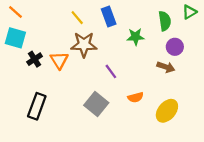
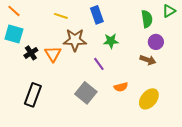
yellow line: (77, 18) -> (61, 16), moved, turned -32
green star: (136, 37) -> (111, 41), moved

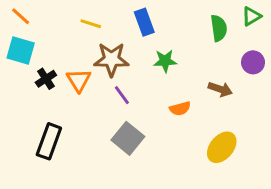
purple circle: (156, 42) -> (253, 62), moved
purple line: (99, 64) -> (122, 95), moved
orange semicircle: (121, 87) -> (180, 109), moved

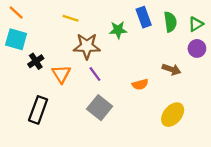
green triangle: (252, 16) -> (196, 24), moved
blue rectangle: (144, 22) -> (144, 17), moved
green star: (165, 61) -> (118, 30), moved
orange triangle: (79, 80) -> (61, 74), moved

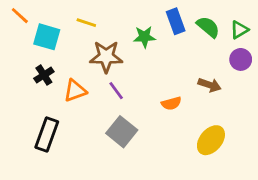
green semicircle: (170, 22) -> (208, 27), turned -42
cyan square: (16, 39) -> (47, 37), moved
orange triangle: (61, 74) -> (75, 91), turned 42

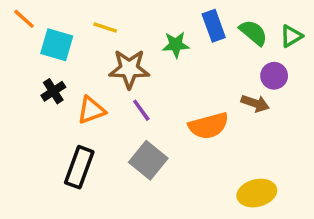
purple circle: (241, 59) -> (274, 76), moved
orange semicircle: (171, 103) -> (209, 126), size x1.6
black rectangle: (47, 134) -> (79, 167), moved
yellow ellipse: (211, 140) -> (257, 193), moved, turned 36

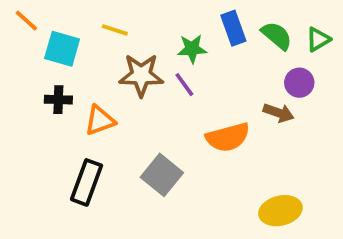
black cross: (53, 91) -> (58, 100), turned 35
purple line: (141, 110) -> (184, 85), moved

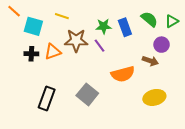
blue rectangle: (233, 28) -> (125, 27), moved
orange triangle: (100, 120) -> (53, 52), moved
yellow ellipse: (280, 211) -> (154, 97), moved

